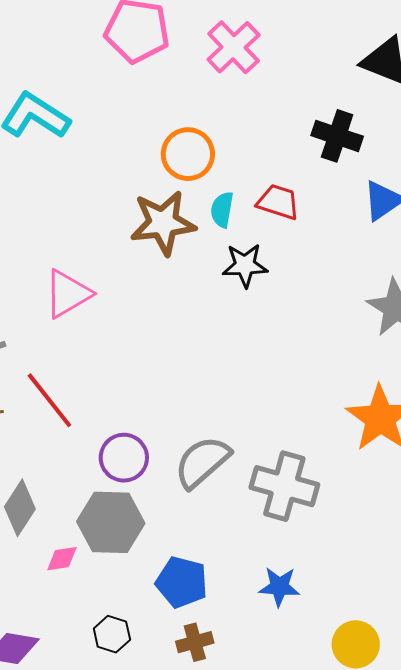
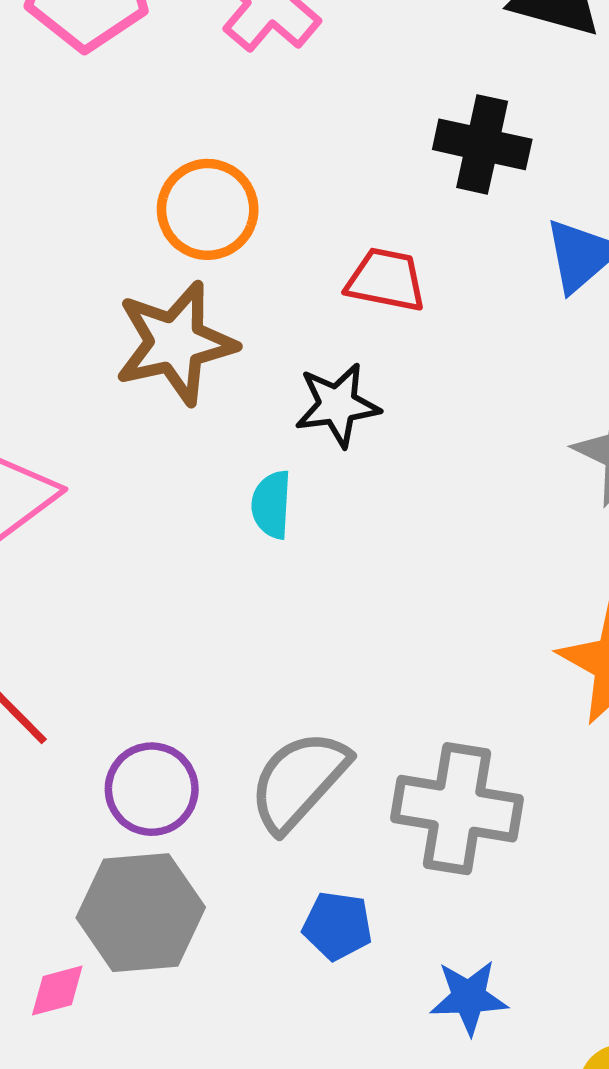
cyan semicircle: (222, 210) -> (271, 505), moved
blue pentagon: (182, 582) -> (337, 926), moved, size x0.7

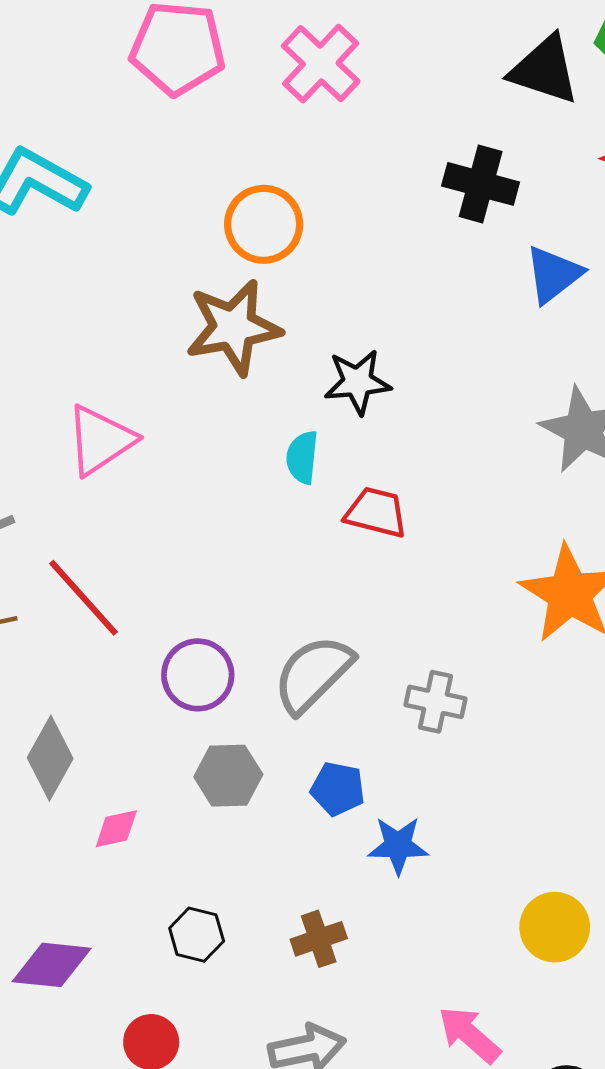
red trapezoid: (386, 280) -> (376, 512), moved
gray cross: (457, 809) -> (436, 702), size x0.6
gray hexagon: (141, 913) -> (228, 776), moved, size x0.7
blue star: (469, 997) -> (398, 845), moved

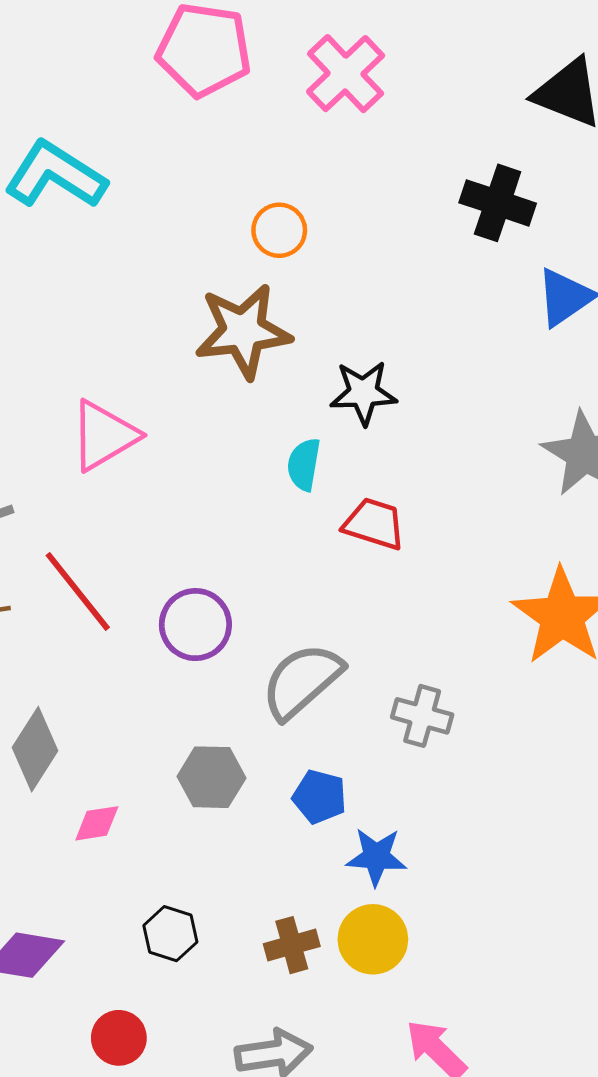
orange circle: (264, 224) -> (279, 230), size x0.7
purple circle: (198, 675) -> (195, 625), moved
yellow circle: (555, 927) -> (373, 939), moved

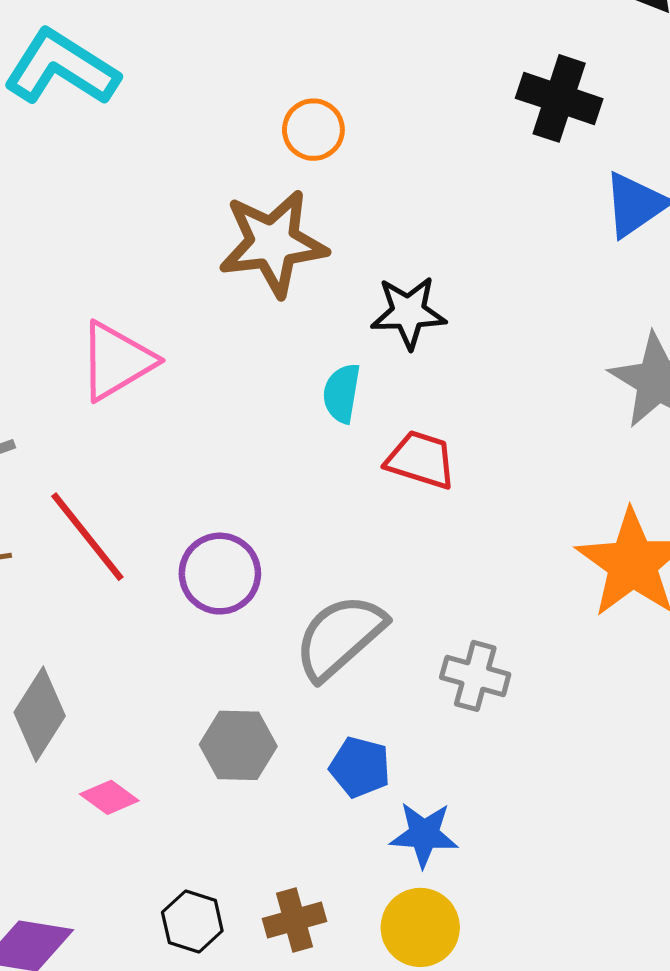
pink diamond: (97, 823) -> (109, 797), turned 45
brown cross: (292, 945) -> (295, 920), moved

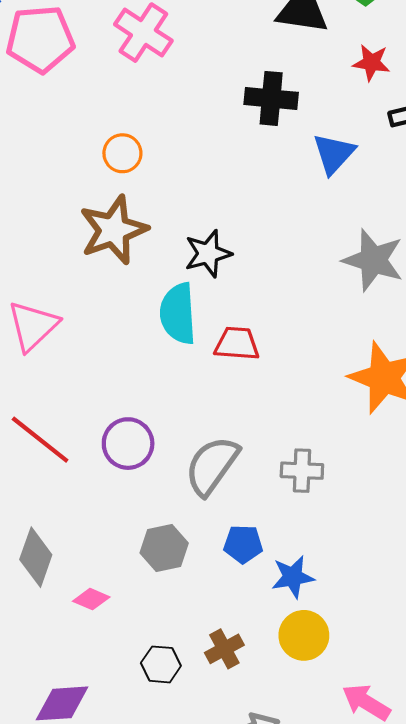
cyan semicircle: (342, 393) -> (178, 314), size x1.6

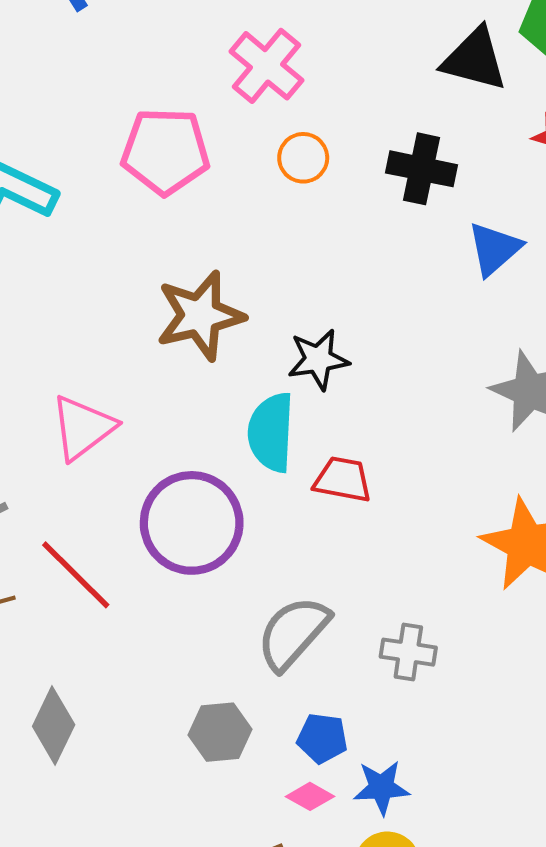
pink pentagon: (40, 39) -> (165, 151), moved
orange circle: (122, 153) -> (303, 158), moved
purple circle: (128, 444) -> (192, 523), moved, size x1.5
pink diamond: (91, 599) -> (310, 796), moved

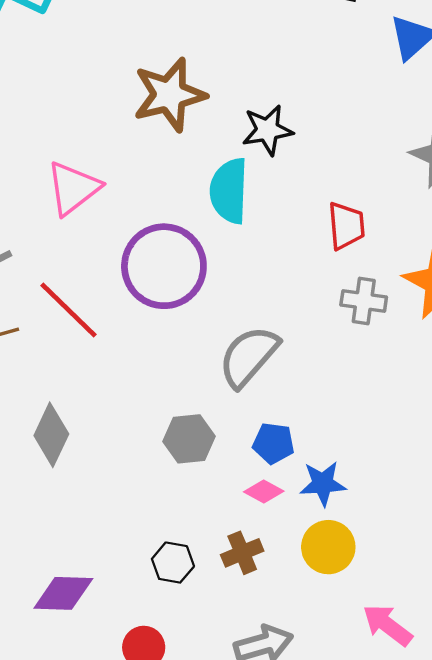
red trapezoid: (343, 479) -> (346, 226), moved, turned 75
gray cross: (408, 652) -> (364, 301), moved

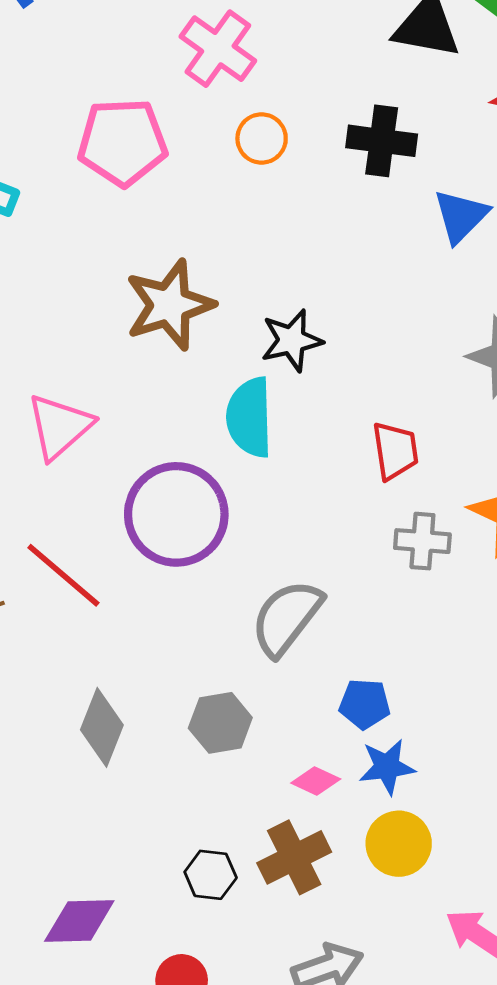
gray diamond: (51, 435) -> (102, 727), moved
blue pentagon: (274, 443) -> (365, 704), moved
brown cross: (242, 553) -> (294, 857), size x1.4

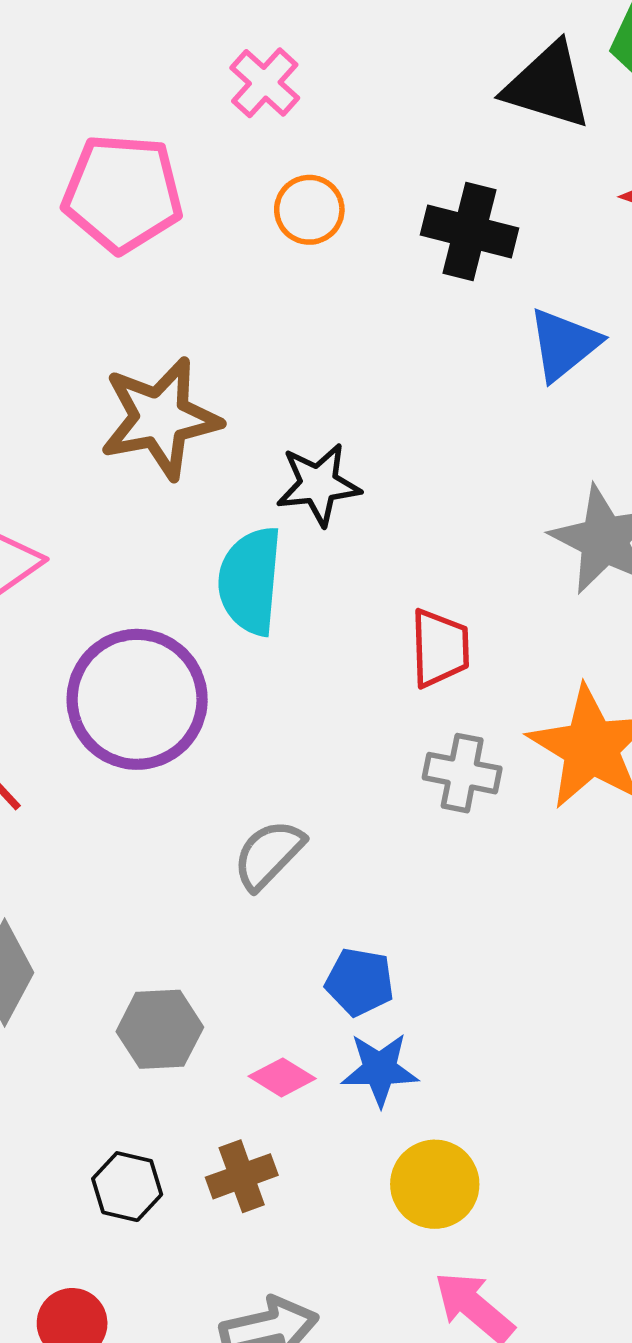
pink cross: (218, 49) -> (265, 83), size x0.7
gray semicircle: (287, 618) -> (269, 855), size x0.7
gray hexagon: (220, 723) -> (160, 1029), moved
yellow circle: (399, 844) -> (435, 1184), moved
brown cross: (294, 857) -> (242, 1176), size x0.7

